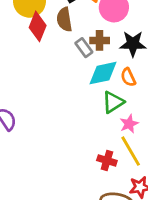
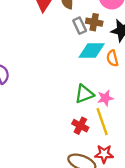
green triangle: (113, 102) -> (84, 94), moved

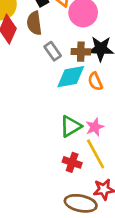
brown cross: (94, 22) -> (81, 52), moved

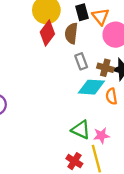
green triangle: (71, 126) -> (81, 130), turned 42

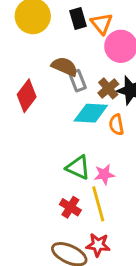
red diamond: (47, 33) -> (27, 96), moved
brown semicircle: (71, 33) -> (65, 67), moved, turned 108
brown cross: (105, 68) -> (108, 88), turned 35

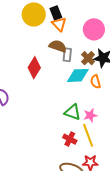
black rectangle: (78, 18) -> (56, 13), moved
orange triangle: (102, 24) -> (59, 24), moved
gray rectangle: (78, 81) -> (67, 55), turned 32

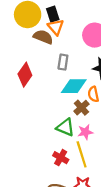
brown semicircle: (58, 46) -> (43, 37), moved
brown cross: (88, 58) -> (81, 108), moved

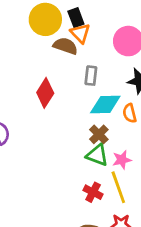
brown cross: (81, 108) -> (99, 134), moved

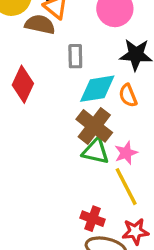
brown cross: (99, 134) -> (94, 126), size x1.5
red cross: (93, 192) -> (93, 219), moved

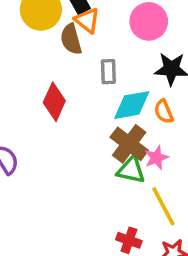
brown semicircle: (40, 24) -> (71, 39), turned -116
pink star: (126, 153) -> (156, 158), moved

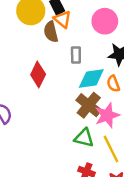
pink star: (156, 158) -> (107, 115), size x1.5
green triangle: (131, 170) -> (84, 138), moved

